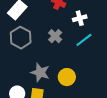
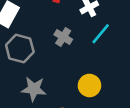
gray star: (40, 72) -> (34, 89), moved

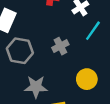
gray cross: (63, 37) -> (60, 46), moved, turned 35

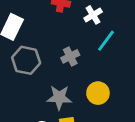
gray star: (36, 87) -> (59, 97), moved

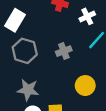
gray star: (59, 97) -> (28, 90), moved

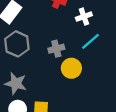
yellow circle: (85, 86) -> (71, 68), moved

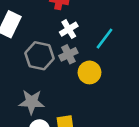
white cross: (84, 17) -> (69, 29), moved
gray hexagon: (17, 44) -> (39, 56), moved

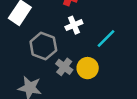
gray cross: (68, 54) -> (64, 67), moved, turned -35

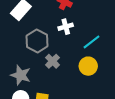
yellow circle: (88, 68) -> (88, 66), moved

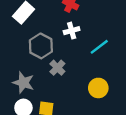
yellow circle: (88, 66) -> (98, 88), moved

